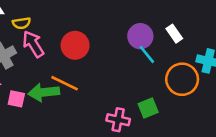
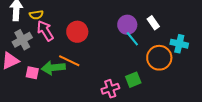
pink cross: (118, 120) -> (110, 89), turned -30

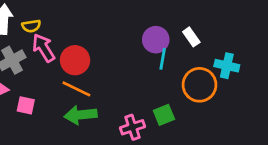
red circle: (77, 32) -> (75, 60), moved
cyan line: (132, 39) -> (163, 59), turned 49
green arrow: (53, 68) -> (80, 115), moved

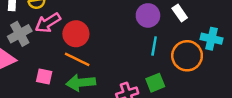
pink arrow: (44, 48) -> (48, 23), turned -90
cyan line: (163, 59) -> (154, 46), moved
pink square: (26, 105) -> (44, 77), moved

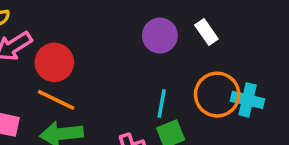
cyan cross: (211, 39) -> (248, 100), moved
cyan line: (154, 46) -> (162, 104), moved

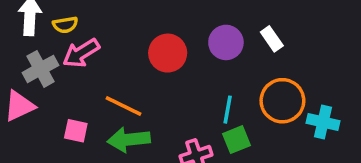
red circle: (54, 62) -> (168, 53), moved
cyan cross: (248, 100) -> (323, 122), moved

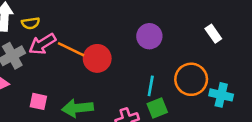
white rectangle: (272, 39) -> (213, 34), moved
red circle: (168, 53) -> (97, 58), moved
orange line: (123, 106) -> (71, 49), moved

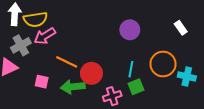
yellow semicircle: (31, 23) -> (35, 19), size x1.6
orange line: (71, 49) -> (67, 62), moved
red circle: (97, 58) -> (91, 73), moved

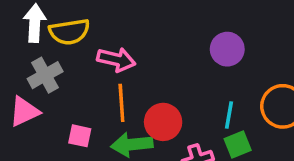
pink arrow: (45, 36) -> (116, 60), moved, turned -135
orange line: (67, 62) -> (121, 103), turned 60

